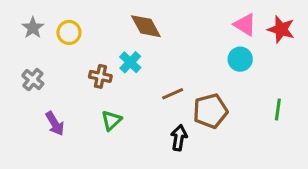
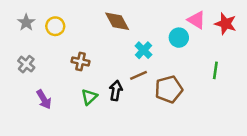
cyan circle: (240, 59) -> (179, 38), moved
cyan cross: (130, 62) -> (144, 50), moved
green line: (278, 109) -> (215, 70), moved
black arrow: (179, 138) -> (116, 91), moved

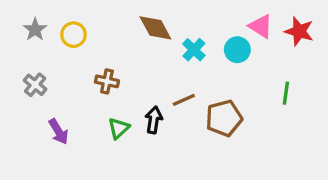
cyan cross: (144, 50) -> (194, 50), moved

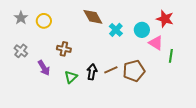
pink triangle: (261, 26) -> (156, 43), moved
red star: (299, 31) -> (165, 19), moved
brown line: (184, 100) -> (111, 70), moved
purple arrow: (58, 132) -> (44, 68), moved

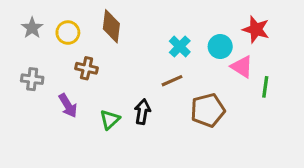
brown diamond: (93, 17) -> (111, 26), moved, turned 35
brown cross: (64, 49) -> (87, 68), moved
gray cross: (21, 51) -> (32, 79), turned -32
brown line: (111, 70) -> (172, 81), moved

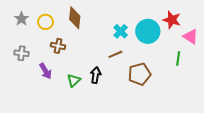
cyan circle: (220, 47) -> (148, 31), size x1.5
pink triangle: (242, 67) -> (191, 37), moved

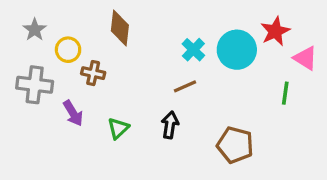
red star: (172, 20) -> (275, 31), turned 30
yellow circle: (46, 22) -> (68, 50), moved
gray cross: (21, 53) -> (35, 85), size x1.5
brown pentagon: (139, 74) -> (235, 145), moved, turned 30
black arrow: (96, 75) -> (170, 125), moved

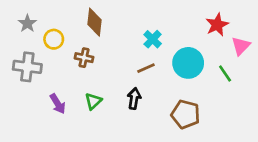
cyan circle: (237, 50) -> (188, 63), moved
pink triangle: (305, 58) -> (241, 46), turned 42
brown cross: (93, 73) -> (84, 58), moved
green line: (285, 93) -> (225, 73), turned -42
purple arrow: (73, 113) -> (58, 104), moved

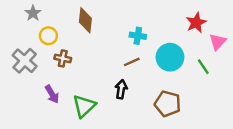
gray star: (27, 23) -> (33, 13), moved
cyan cross: (153, 39) -> (138, 36), turned -35
brown cross: (84, 58) -> (63, 58), moved
gray cross: (27, 67) -> (25, 61), turned 35
green triangle: (93, 101) -> (84, 106), moved, size x1.5

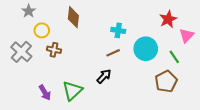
black arrow: (121, 89) -> (104, 76), turned 35
purple arrow: (52, 94) -> (45, 93), moved
brown pentagon: (168, 104) -> (166, 81), moved, turned 30

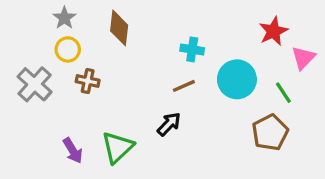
gray star: (29, 11) -> (64, 18), moved

